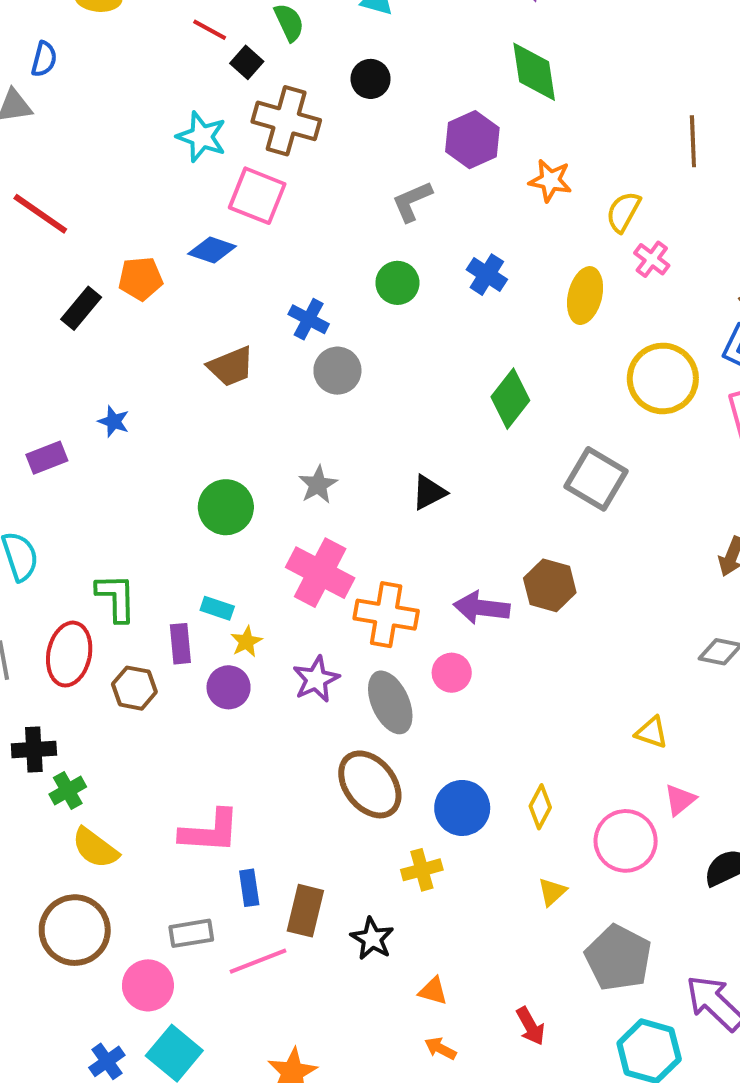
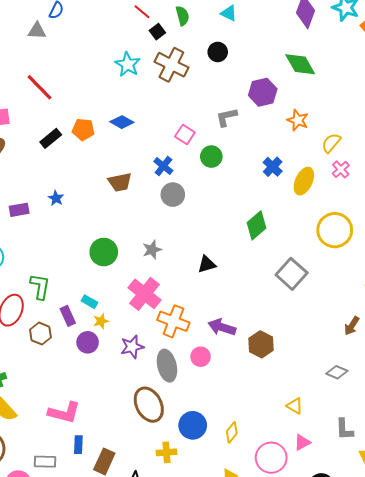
green diamond: (534, 72) -> (300, 64), turned -32
pink square: (257, 196) -> (185, 134), moved, size x0.7
blue cross: (487, 275) -> (273, 167), moved
brown hexagon: (550, 585) -> (261, 344), moved
purple rectangle: (180, 644) -> (68, 316), turned -30

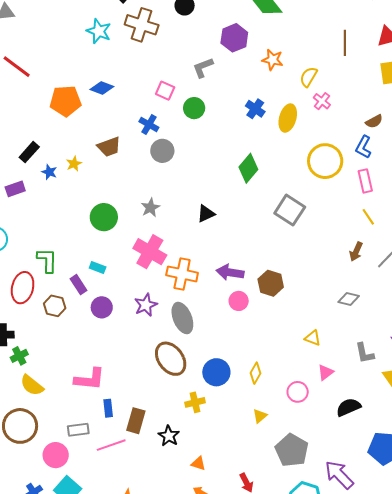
orange pentagon: (83, 129) -> (66, 101), size x1.4
black rectangle: (51, 138) -> (29, 152), moved
yellow star: (101, 321) -> (74, 164), moved
pink circle: (201, 357) -> (239, 301), moved
pink circle: (271, 458) -> (298, 392), size x0.7

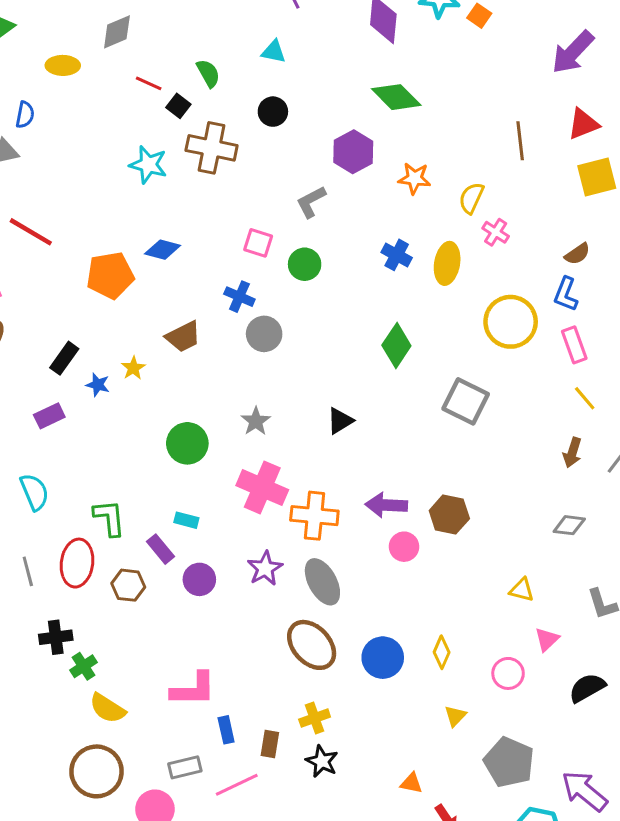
yellow cross: (195, 402) -> (315, 718), moved
brown rectangle: (136, 421) -> (270, 744), size x0.7
orange triangle: (198, 463) -> (411, 783), moved

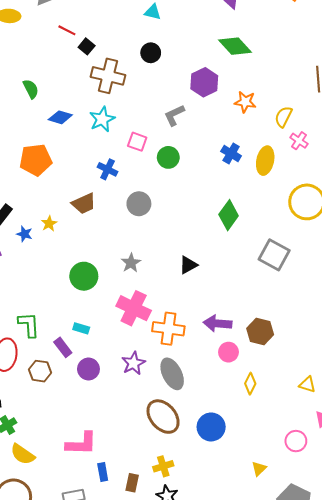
green semicircle: (208, 73) -> (31, 89), moved
cyan star: (148, 165) -> (102, 119), moved, turned 30
blue diamond: (163, 250) -> (60, 117), moved
blue cross: (239, 297) -> (108, 169), moved
yellow diamond: (442, 652) -> (250, 384), moved

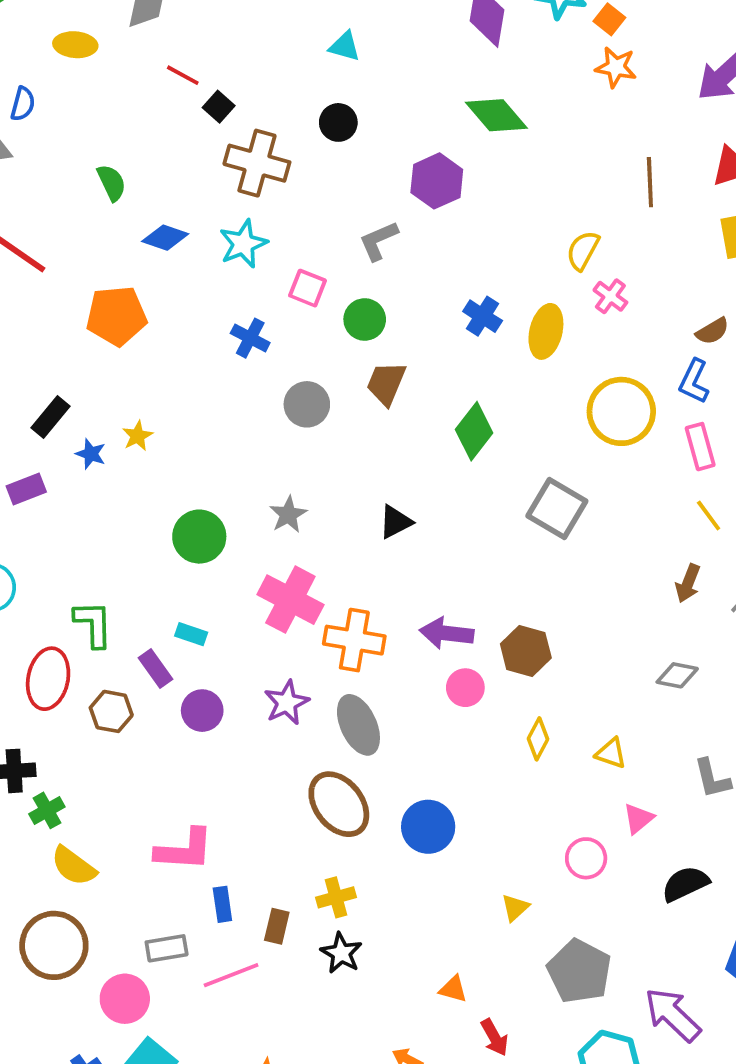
orange star: (245, 102) -> (616, 67), moved
brown trapezoid: (84, 204) -> (386, 383), moved, turned 135
yellow diamond: (250, 384) -> (538, 739), moved

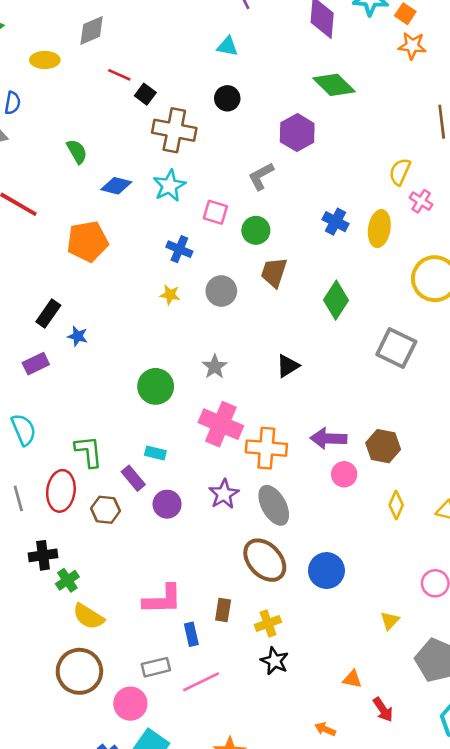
yellow star: (137, 436) -> (170, 295), moved, turned -30
brown rectangle: (277, 926) -> (223, 610), moved

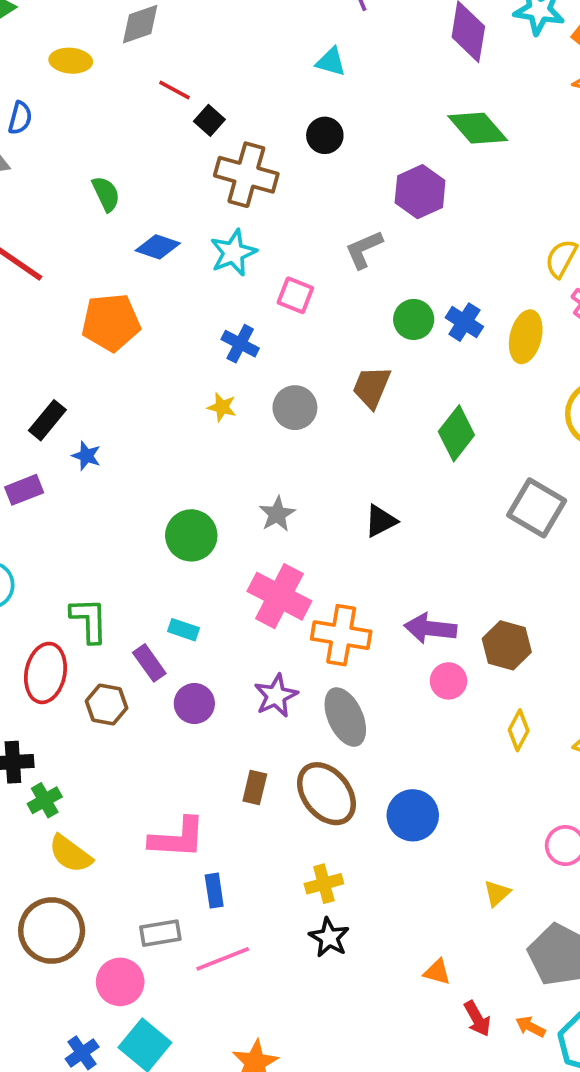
green circle: (256, 230) -> (414, 319), moved
brown rectangle: (223, 610) -> (255, 787), moved
orange arrow: (325, 729) -> (530, 1027), moved

